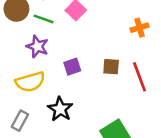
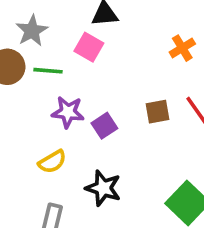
purple star: (37, 47) -> (68, 112), moved
yellow semicircle: (30, 82) -> (52, 162), size x0.7

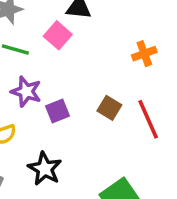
brown square: (158, 112) -> (109, 108), turned 30

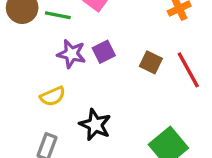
purple square: (57, 111) -> (104, 52), moved

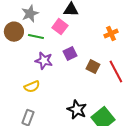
purple square: (104, 52) -> (70, 54), moved
black star: (95, 125) -> (77, 110), moved

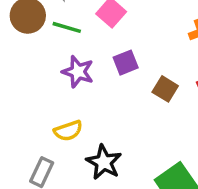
yellow semicircle: (32, 87) -> (68, 131), moved
black star: (77, 110) -> (104, 162), moved

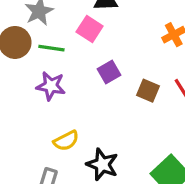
purple star: (78, 72) -> (51, 86), moved

